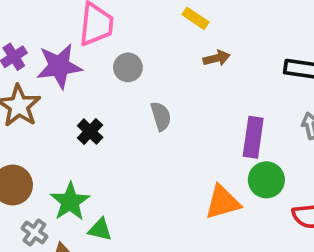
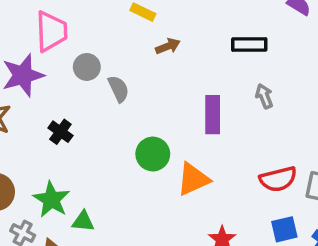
gray semicircle: (161, 116) -> (118, 89), moved
green circle: (266, 180) -> (153, 154), moved

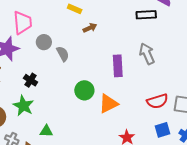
black rectangle: (249, 45) -> (146, 15), moved
gray arrow: (264, 96) -> (147, 54), size x1.5
green star: (51, 199) -> (23, 106), moved

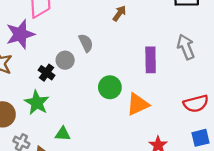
brown arrow: (90, 28) -> (119, 13), turned -32
gray circle: (44, 42) -> (65, 60), moved

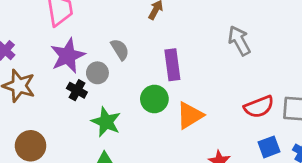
purple star: (20, 34) -> (68, 56), moved
purple rectangle: (151, 60) -> (172, 65), moved
green star: (37, 103) -> (106, 122), moved

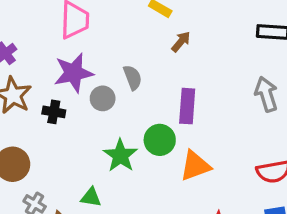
black cross: (77, 90) -> (54, 112), moved, turned -30
green star: (106, 122) -> (120, 155), moved

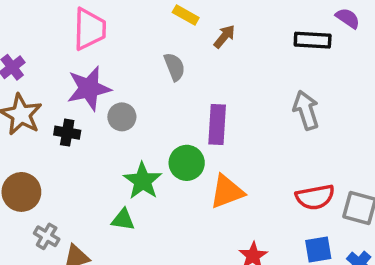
brown arrow: (181, 42) -> (224, 36), moved
gray semicircle: (133, 78) -> (174, 67), moved
green triangle: (91, 197) -> (123, 220), moved

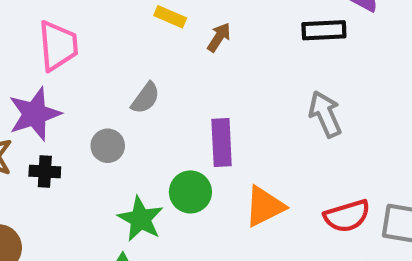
gray semicircle: (174, 67) -> (145, 98), moved, turned 64
purple star: (89, 88) -> (35, 114), moved
orange triangle: (227, 192) -> (265, 206), moved

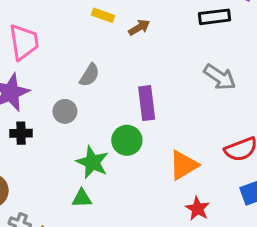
brown arrow: (219, 37) -> (139, 27), turned 30
gray arrow: (325, 114) -> (220, 77), turned 152
orange triangle: (265, 206) -> (184, 165), moved

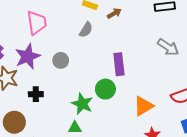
gray semicircle: (90, 75) -> (86, 30), moved
gray circle: (65, 111) -> (61, 60), moved
black cross: (21, 133) -> (36, 94), moved

